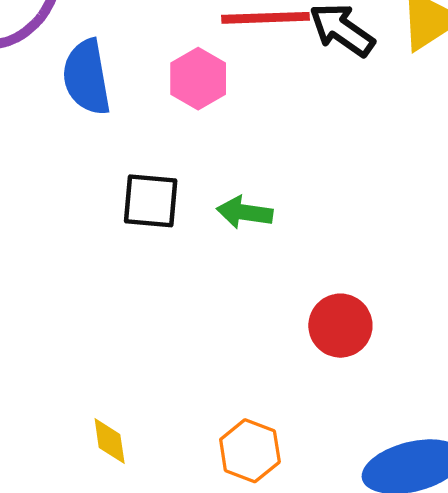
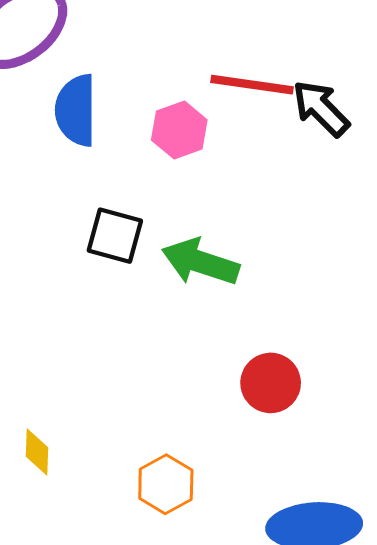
green arrow: (245, 212) -> (200, 262), size x1.5

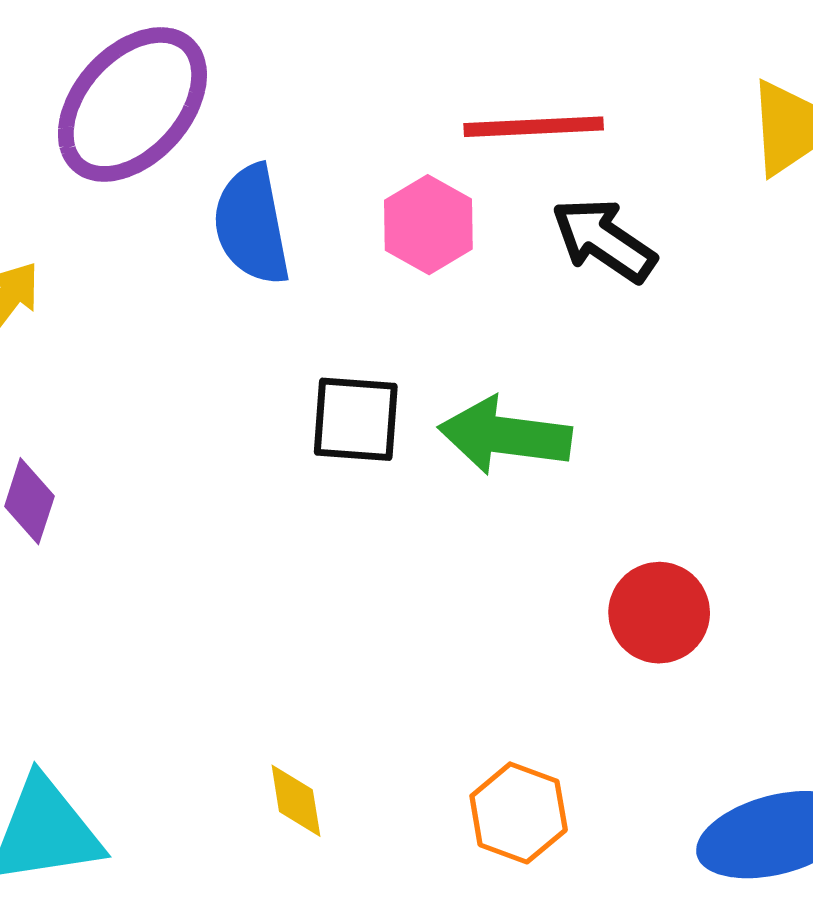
black arrow: (321, 108) -> (604, 240), moved

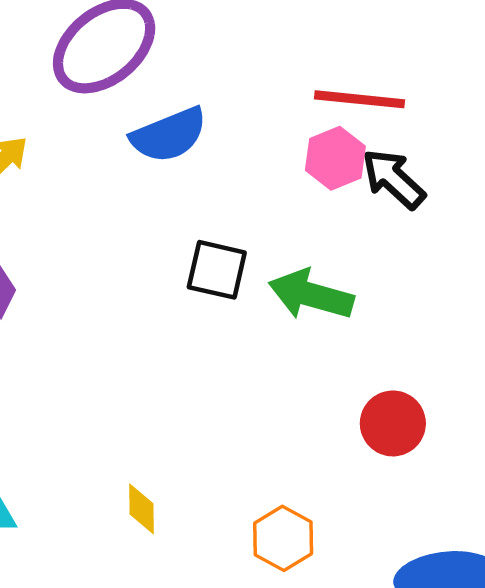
blue semicircle: (252, 225) -> (169, 135), turned -110
pink hexagon: (428, 225) -> (335, 158), moved

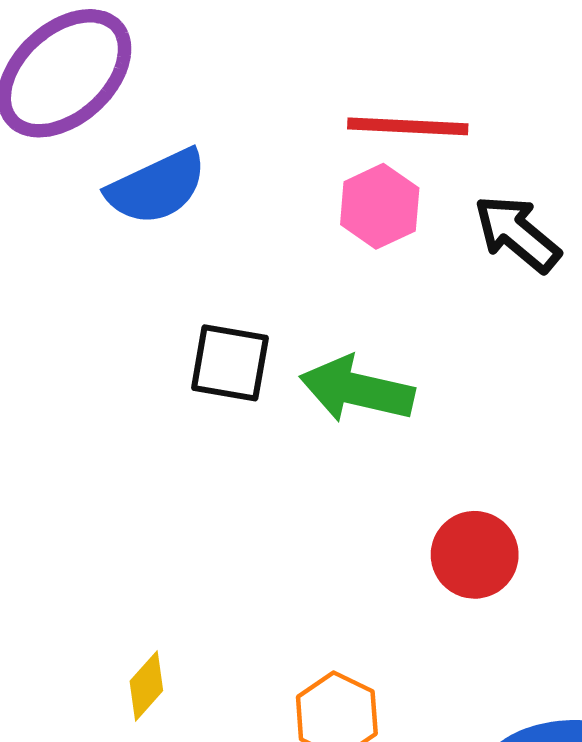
black arrow: (393, 179) -> (517, 234), moved
yellow diamond: (141, 509) -> (146, 686), turned 45

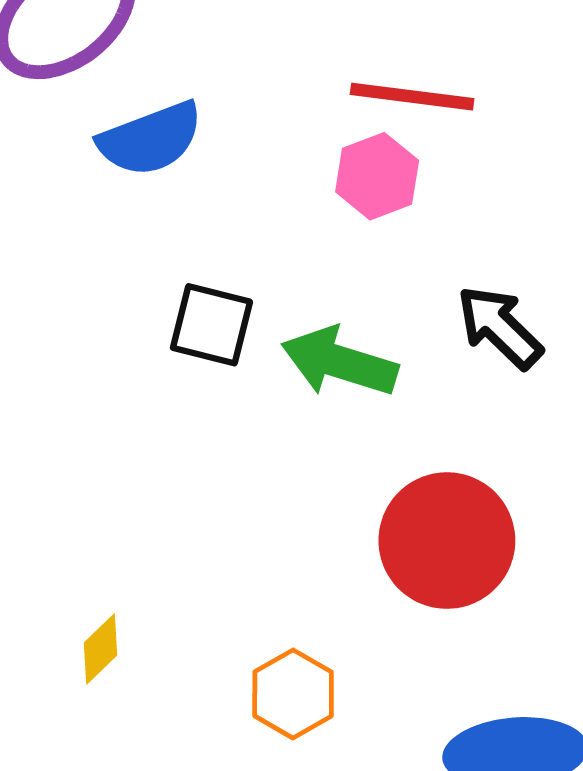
black arrow: (517, 234) -> (500, 327), moved
red circle: (475, 555) -> (447, 541), size x1.5

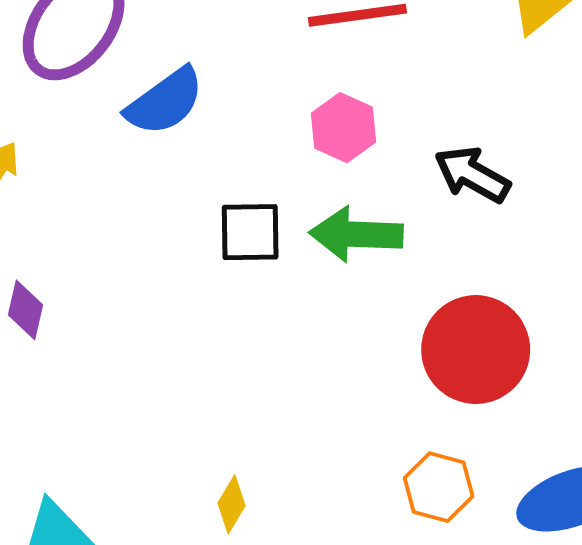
pink hexagon: (377, 176) -> (343, 128), moved
orange hexagon: (293, 694) -> (439, 487), moved

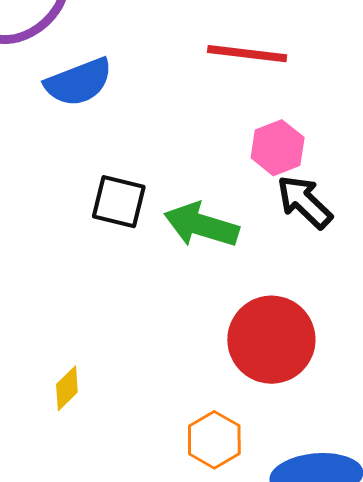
pink hexagon: (343, 128) -> (278, 148), moved
yellow diamond: (232, 504) -> (67, 388), moved

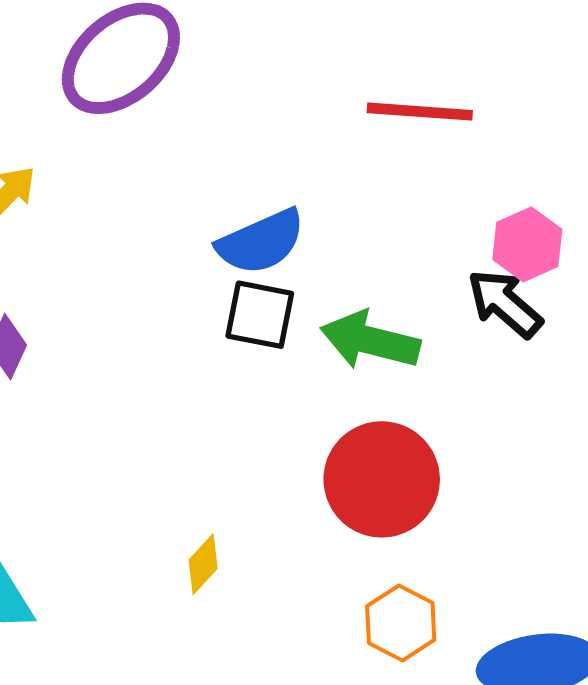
blue semicircle: (79, 82) -> (261, 242), moved
pink hexagon: (278, 148) -> (527, 244), moved
red circle: (271, 340) -> (382, 479), moved

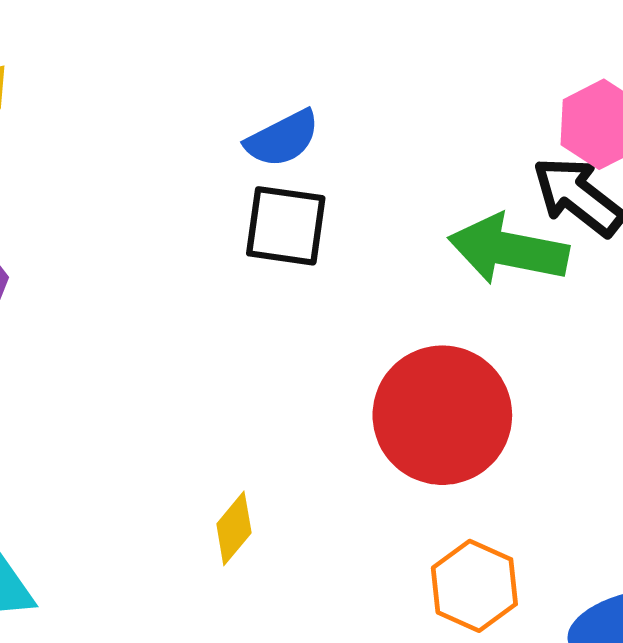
blue semicircle: (261, 242) -> (282, 139), size x0.7
green arrow: (370, 340) -> (508, 249), moved

